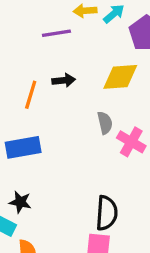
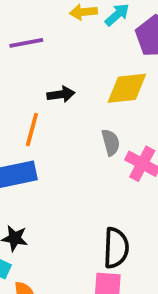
purple line: (56, 33) -> (26, 43), moved
orange line: (31, 95) -> (32, 129), moved

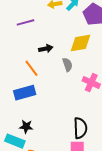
orange line: (32, 129) -> (32, 68), turned -48
gray semicircle: (111, 142) -> (67, 65), moved

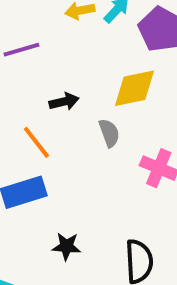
black star: (26, 127) -> (67, 246), moved

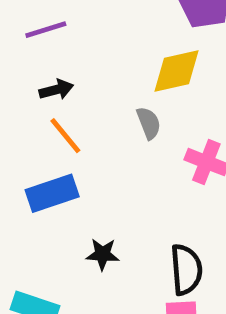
black arrow: (64, 102) -> (56, 90), moved

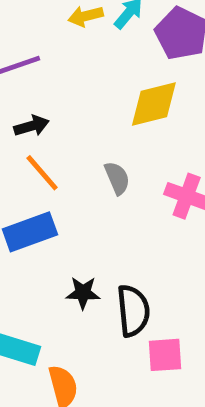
gray semicircle: (149, 123) -> (117, 178), moved
black semicircle: (186, 270) -> (133, 311), moved

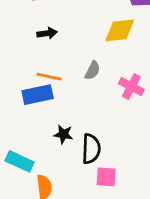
orange line: (42, 173) -> (49, 77), moved, turned -45
gray semicircle: (117, 178) -> (92, 70), turned 42

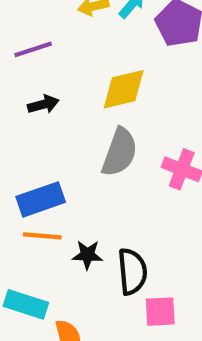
yellow diamond: (120, 30) -> (124, 89), moved
gray semicircle: (92, 70) -> (120, 152), size x1.6
orange line: (49, 77) -> (42, 236), moved

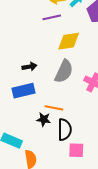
purple line: (33, 49) -> (52, 17), moved
black arrow: (43, 104) -> (29, 67), moved
orange line: (42, 236) -> (54, 108), moved

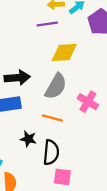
black arrow: (29, 67) -> (17, 78), size x1.5
orange line: (54, 108) -> (52, 118), moved

